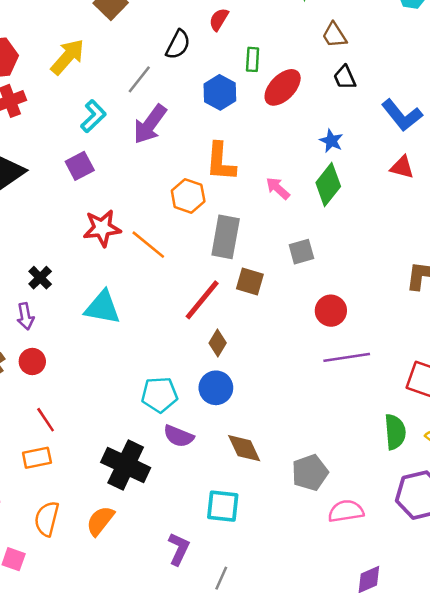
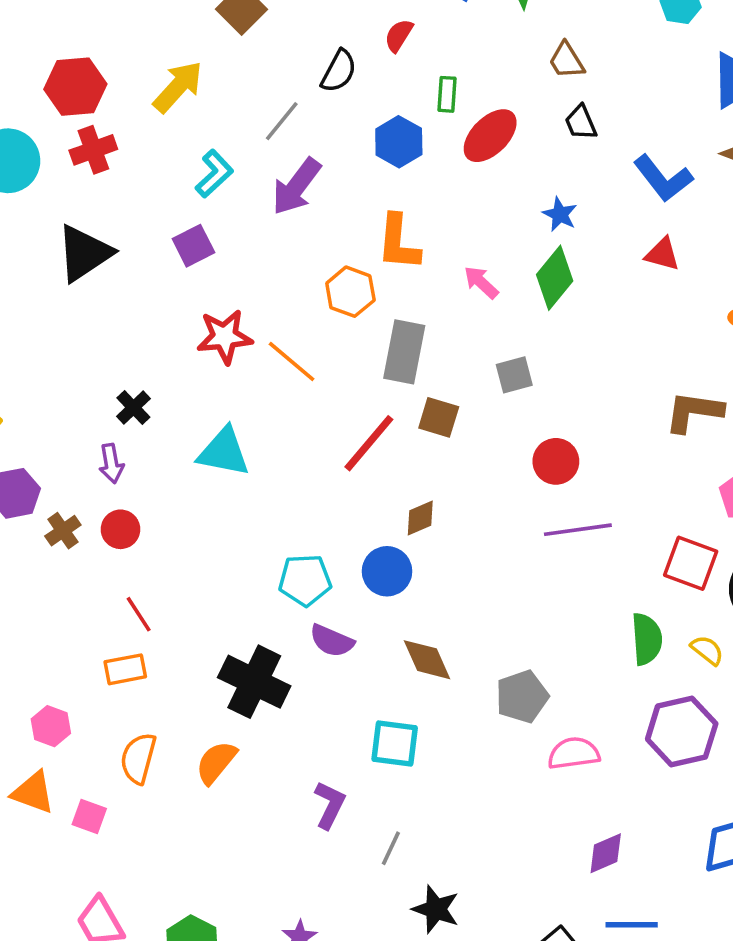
brown diamond: (218, 343) -> (420, 518), moved, turned 35

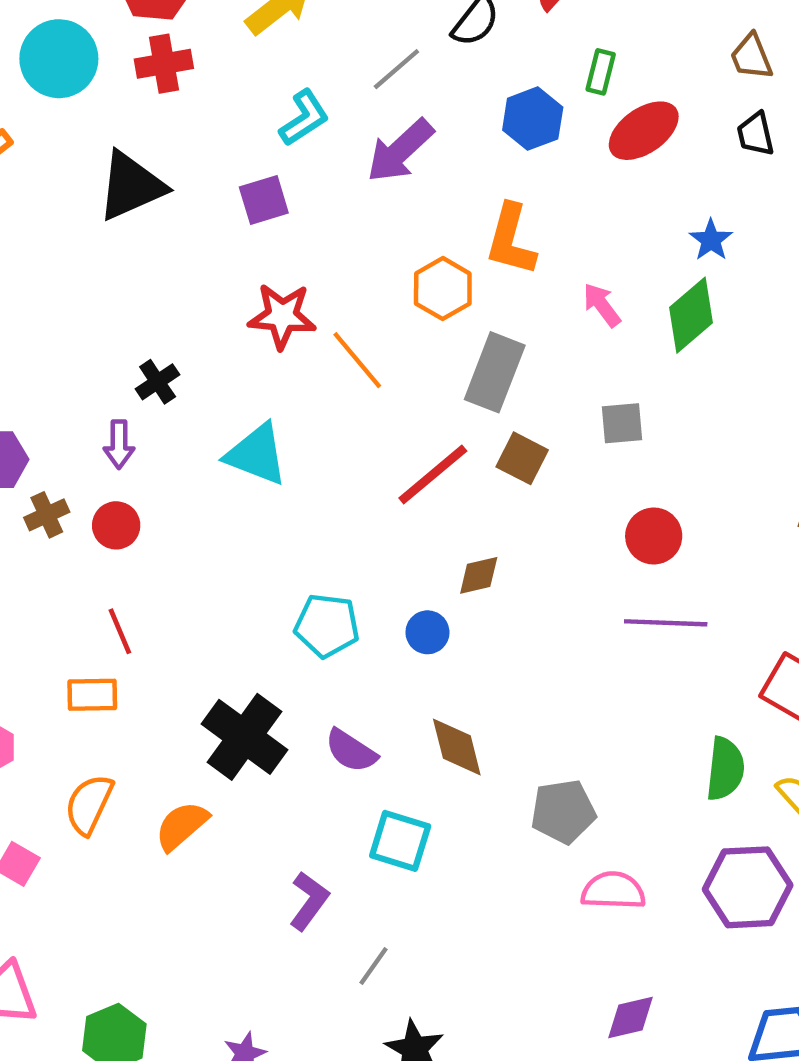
blue circle: (387, 571) -> (427, 632), size x0.7
purple semicircle: (332, 641) -> (351, 751), moved

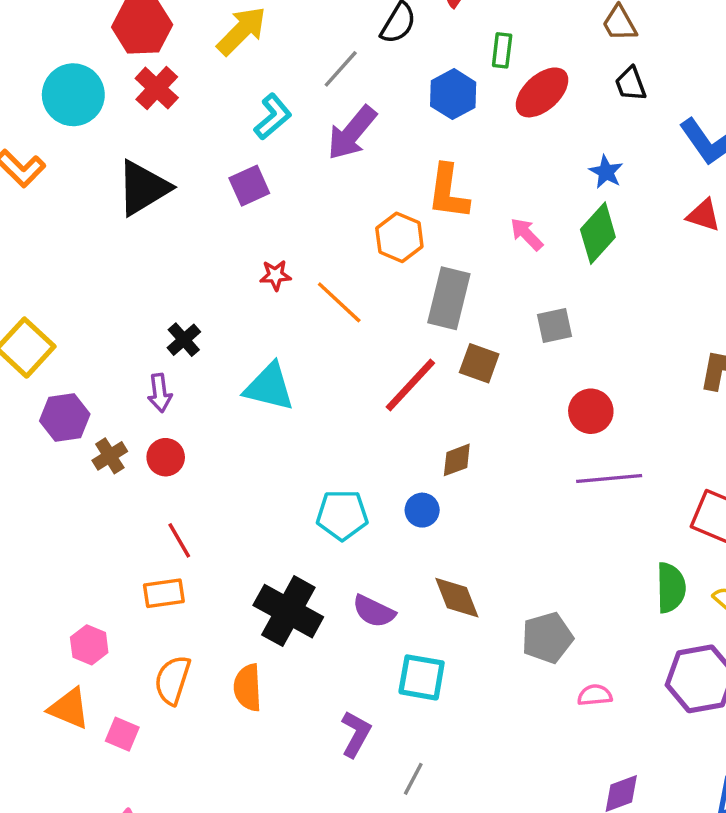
red cross: (164, 64) -> (157, 88), turned -30
red star: (282, 316) -> (275, 275), size x0.6
orange semicircle: (182, 826) -> (248, 688), turned -45
pink semicircle: (613, 891) -> (595, 695), size x0.7

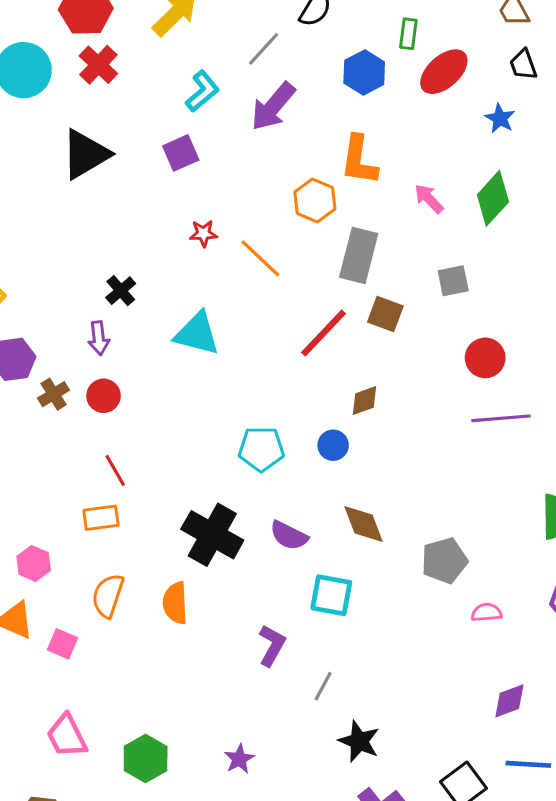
blue star: (606, 172) -> (500, 118), moved

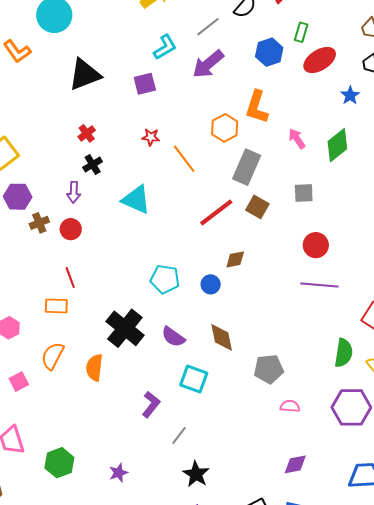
red cross: (98, 65) -> (87, 133), moved, size x0.7
pink square: (62, 644) -> (19, 382), turned 30

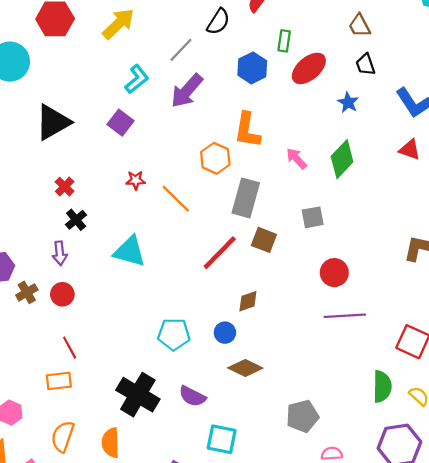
purple square: (145, 84) -> (121, 123), turned -30
brown diamond: (222, 337) -> (245, 368), moved, turned -44

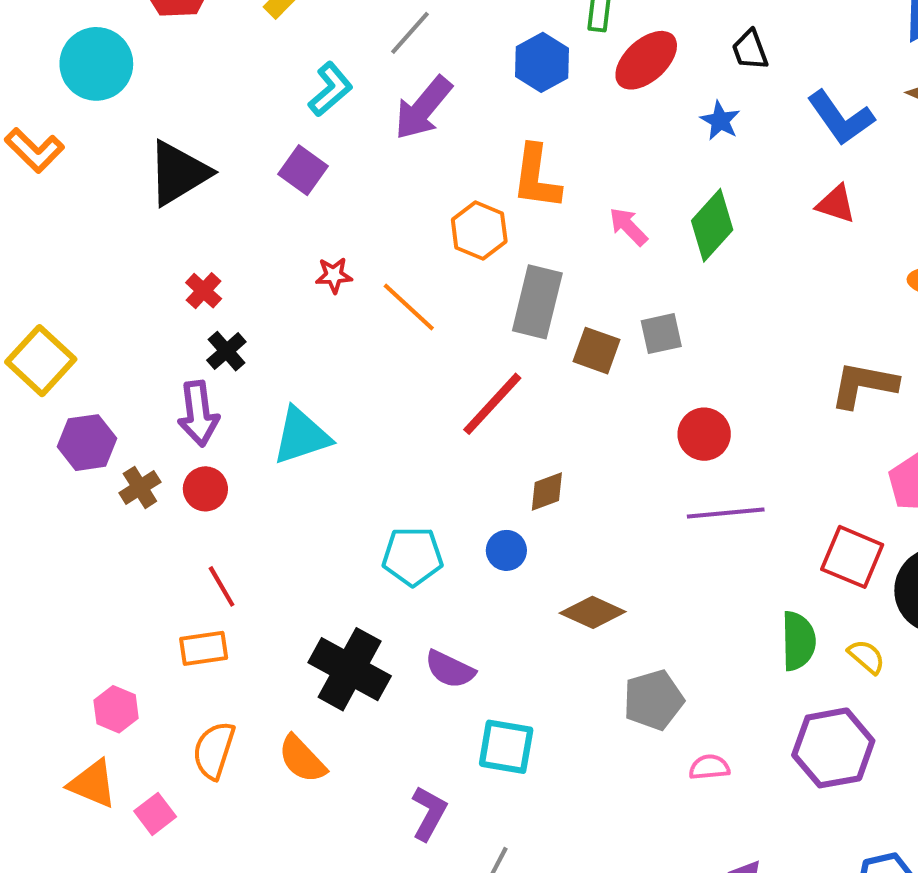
brown square: (264, 240) -> (597, 351), moved
cyan triangle: (130, 251) -> (301, 436), moved, turned -32
purple arrow: (60, 253) -> (198, 414), size x1.4
brown diamond: (245, 368) -> (593, 612), moved
orange semicircle: (111, 443) -> (302, 759), turned -40

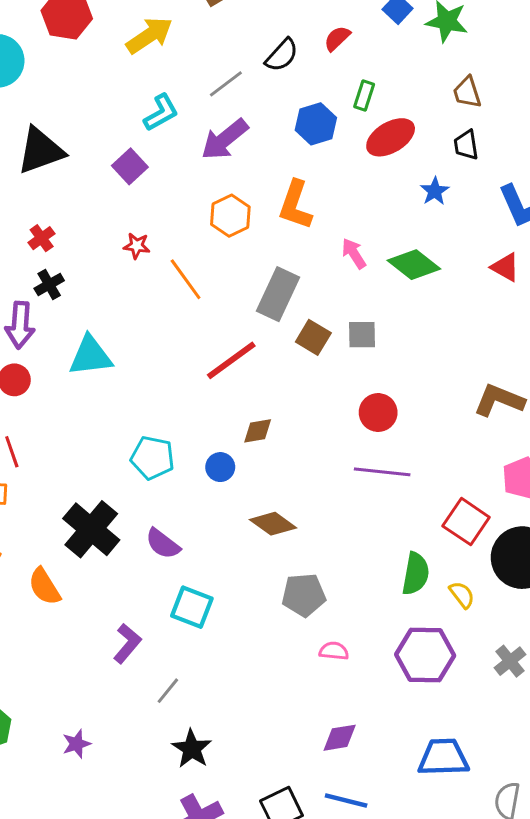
green diamond: (712, 225) -> (414, 265), turned 75
orange hexagon: (479, 231) -> (230, 216), moved

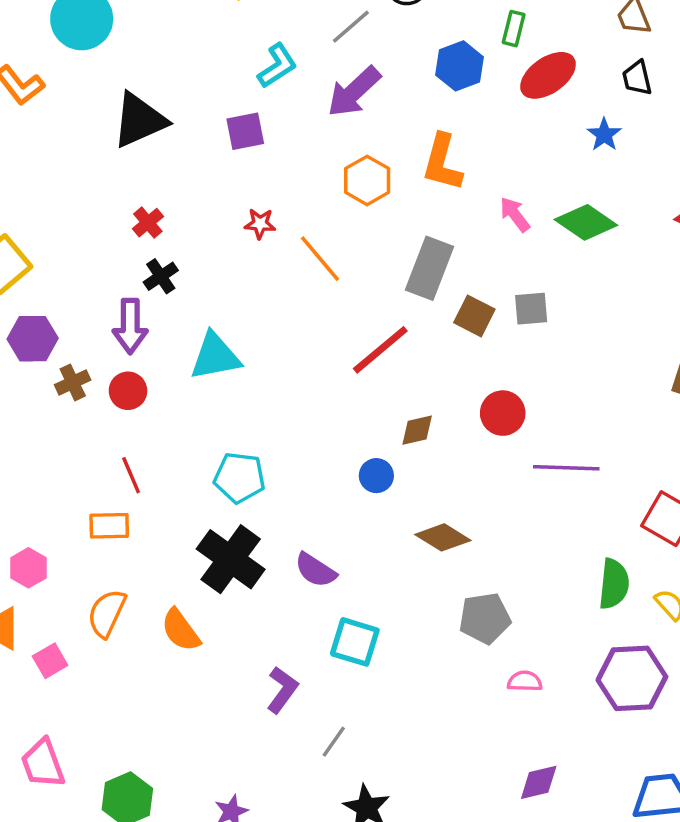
purple square: (130, 166) -> (245, 131), turned 36
red circle: (378, 413) -> (503, 413), moved
cyan pentagon: (152, 458) -> (240, 478), moved

